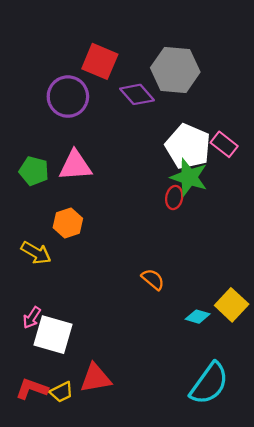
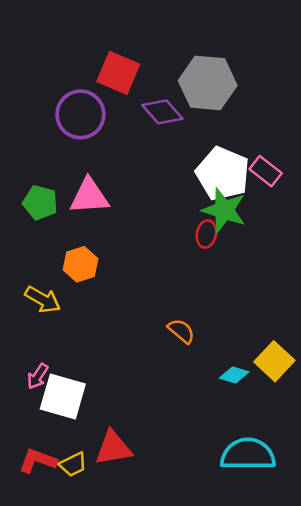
cyan semicircle: (209, 384) -> (248, 454), turned -126

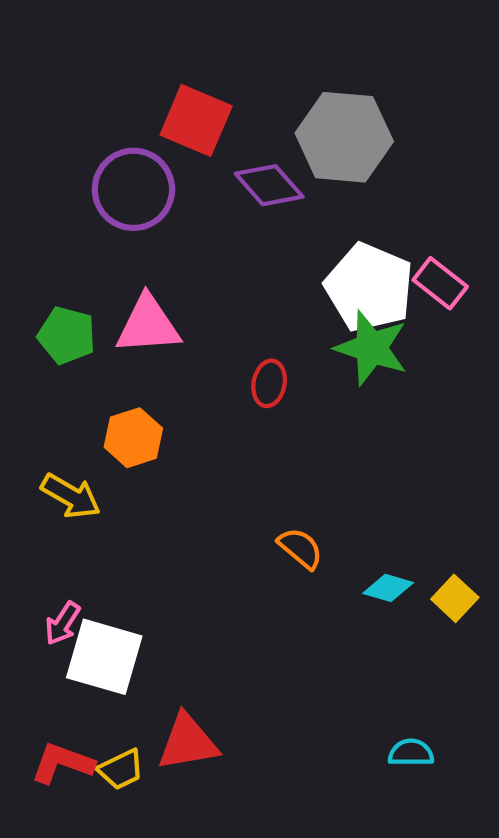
red ellipse: (206, 234) -> (269, 383), moved
yellow square: (274, 361) -> (455, 598), size x0.7
cyan diamond: (234, 375) -> (388, 588), moved
cyan semicircle: (248, 454) -> (411, 753), size x0.5

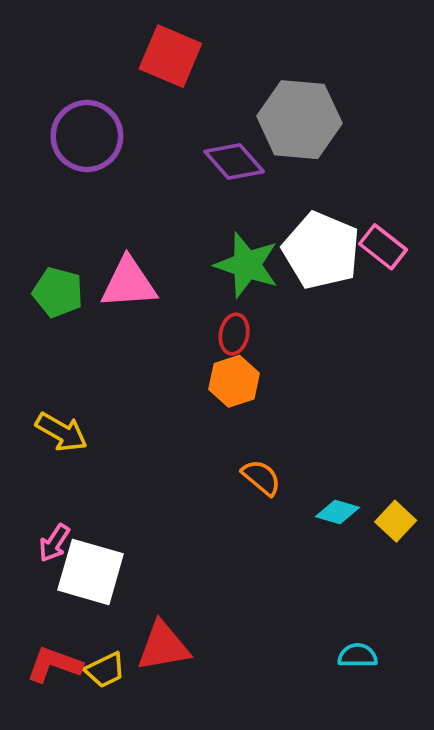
red square: (196, 120) -> (170, 56), moved
purple circle: (133, 189) -> (87, 136), moved
green star: (371, 348) -> (247, 265), moved
orange hexagon: (133, 438) -> (234, 381), moved

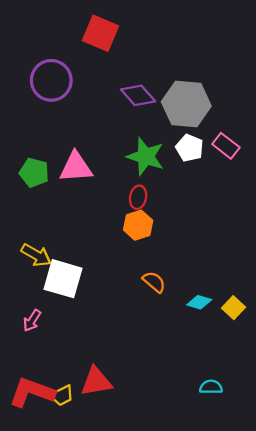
gray hexagon: (299, 120) -> (186, 104), moved
white pentagon: (321, 250) -> (190, 148), size x0.6
white square: (91, 572) -> (63, 279), moved
red L-shape: (54, 665) -> (32, 392), size x1.4

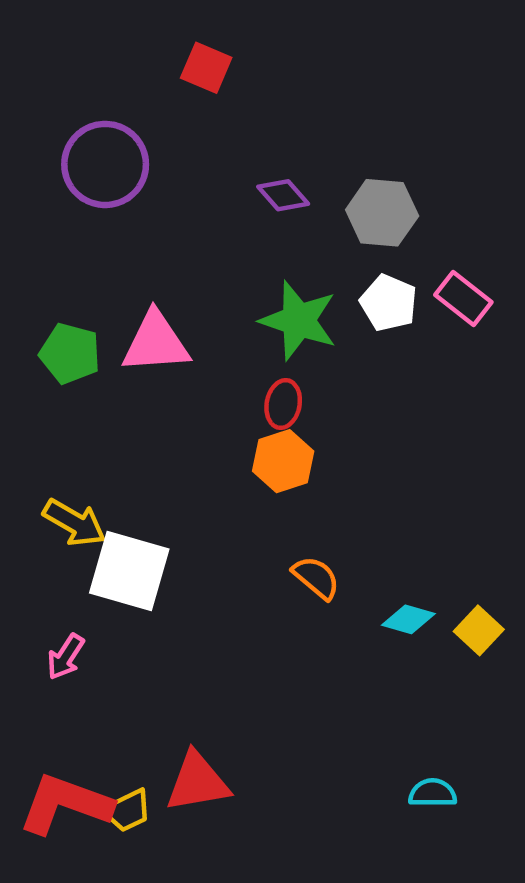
red square: (101, 33) -> (206, 68), size x0.7
purple diamond: (138, 95) -> (283, 195), size x0.7
gray hexagon: (186, 104) -> (382, 213), size x0.7

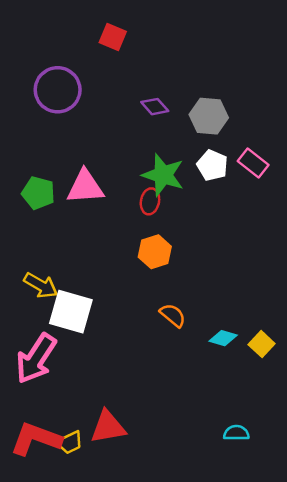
red ellipse: (283, 404) -> (150, 201), moved
pink arrow: (66, 657) -> (36, 358), size x2.0

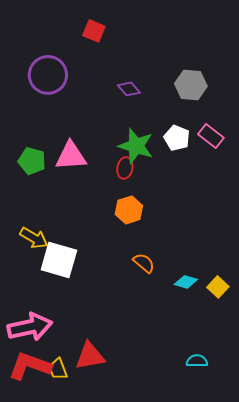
gray hexagon: (209, 116) -> (191, 85), moved
pink arrow: (36, 358) -> (30, 327), moved, turned -135
yellow trapezoid: (70, 442) -> (58, 369), turned 95

